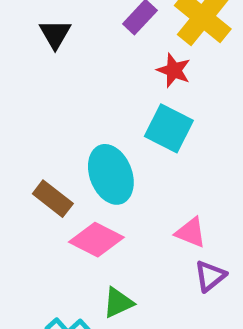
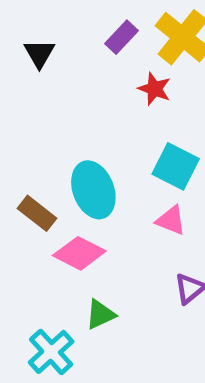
cyan square: (169, 128) -> (176, 166), moved
pink triangle: (191, 232) -> (171, 220), moved

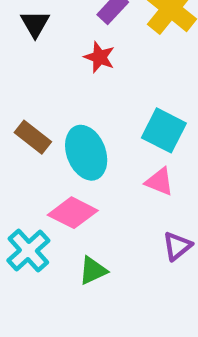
red star: (154, 89) -> (99, 57), moved
brown rectangle: (37, 213) -> (33, 137), moved
cyan cross: (51, 352) -> (28, 250), moved

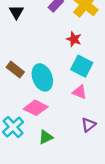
red star: (99, 57) -> (74, 39), moved

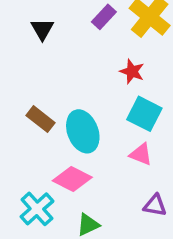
purple triangle: (89, 125) -> (155, 205), turned 49

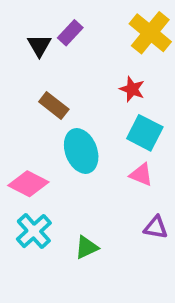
purple rectangle: (104, 17) -> (70, 33), moved
brown rectangle: (41, 119) -> (54, 106), moved
pink diamond: (72, 179) -> (28, 184), moved

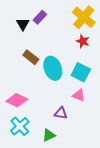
red star: (132, 89) -> (83, 41), moved
cyan ellipse: (81, 151) -> (53, 68), moved
purple triangle: (156, 227) -> (61, 113), moved

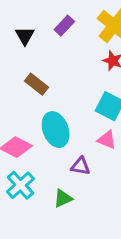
purple rectangle: (40, 17) -> (64, 26), moved
cyan ellipse: (53, 68) -> (56, 130), moved

